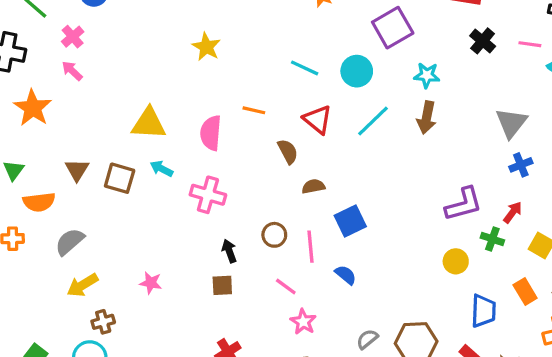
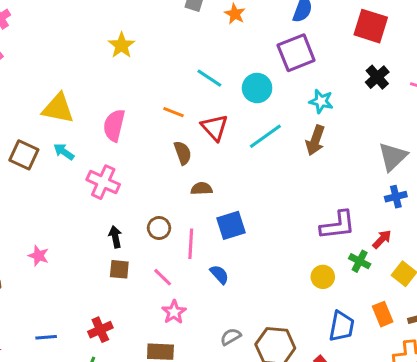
orange line: (254, 110) -> (174, 112), moved
brown square: (222, 285) -> (119, 269), moved

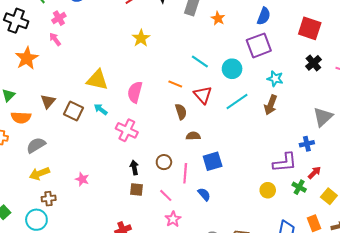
blue cross: (396, 197) -> (307, 144), moved
yellow circle: (323, 277) -> (268, 190), moved

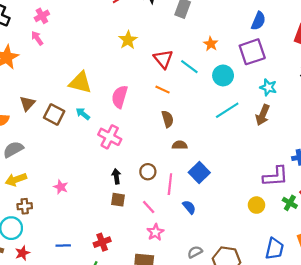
orange star: (218, 18) -> (211, 44), moved
red triangle: (203, 95) -> (163, 59), moved
blue square: (213, 161) -> (199, 173), turned -30

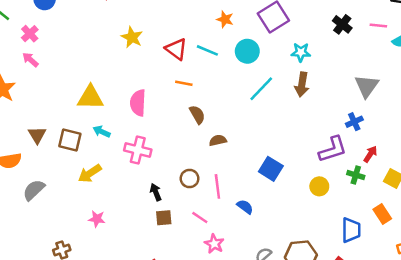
blue square: (199, 173) -> (271, 169), moved
yellow arrow: (16, 179) -> (90, 173), moved

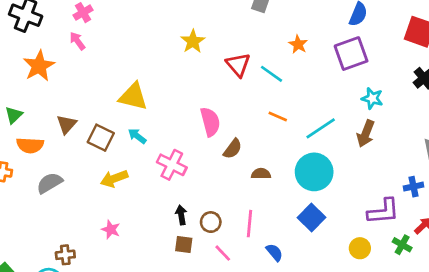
cyan circle: (247, 51) -> (314, 172), moved, size x1.4
orange line: (184, 83) -> (278, 116), moved
pink semicircle: (138, 103) -> (210, 122), moved, turned 150
brown semicircle: (197, 115) -> (233, 149), moved, turned 54
brown circle: (190, 178) -> (211, 222), moved

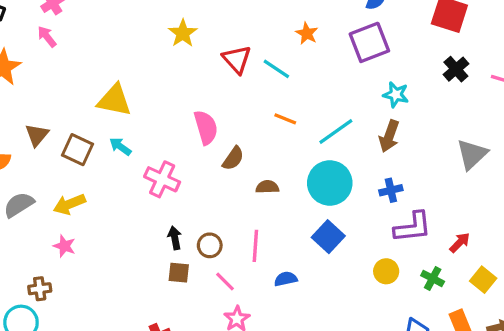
yellow arrow: (114, 179) -> (69, 204), moved
blue cross: (414, 187) -> (391, 190), moved
pink star: (111, 230) -> (64, 246), moved
green cross: (402, 245) -> (433, 278), moved
blue semicircle: (274, 252) -> (286, 279), turned -60

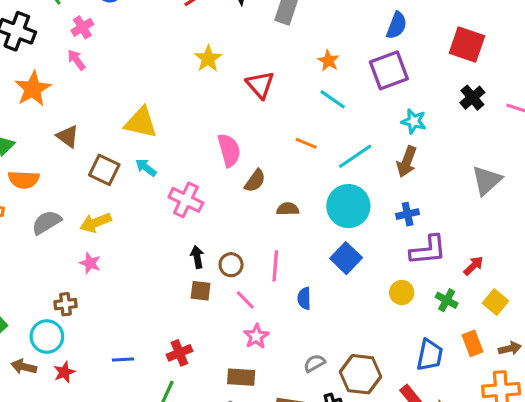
cyan line: (276, 69) -> (333, 99), moved
brown triangle: (37, 135) -> (68, 136), moved, turned -35
blue semicircle: (286, 279) -> (304, 298), turned -80

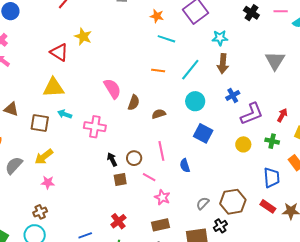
red triangle: (260, 85) -> (59, 52), moved
cyan circle: (348, 206) -> (195, 101), size x0.7

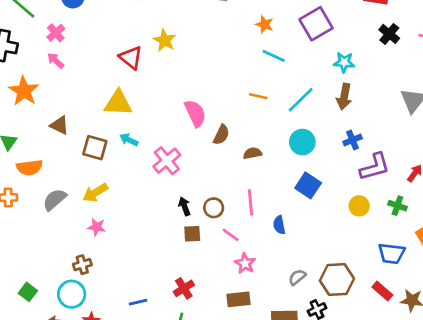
pink cross: (95, 127) -> (167, 161), turned 35
blue trapezoid: (272, 178) -> (391, 254), turned 95

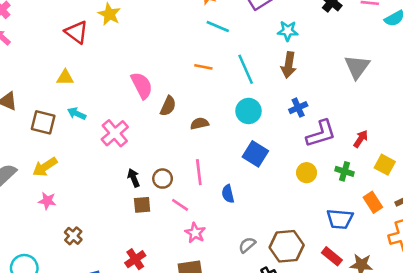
cyan line: (301, 100) -> (246, 69), turned -68
yellow triangle: (118, 103) -> (65, 78), size x0.6
brown cross: (82, 265) -> (73, 236), moved, turned -30

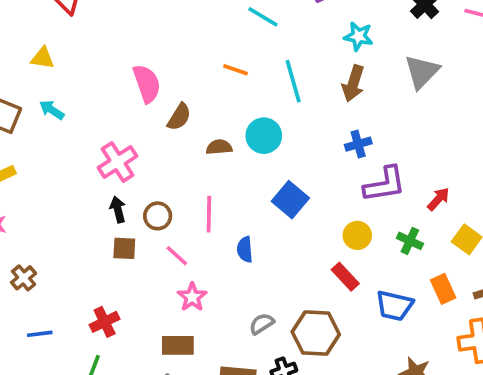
gray triangle: (357, 67) -> (422, 72), moved
cyan circle: (248, 111) -> (264, 136), moved
pink cross: (115, 133) -> (118, 162), moved
red rectangle: (332, 256) -> (345, 277), moved

